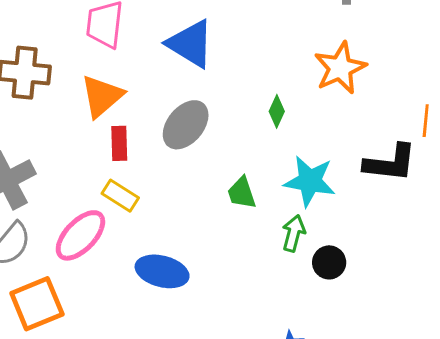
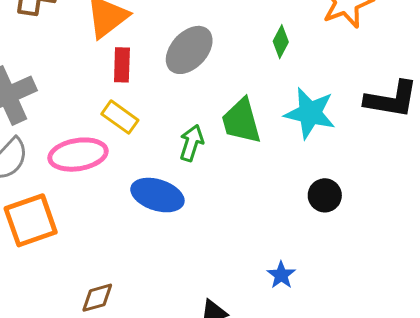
green trapezoid: (242, 193) -> (241, 121), size x1.4
green arrow: (294, 233) -> (192, 143), moved
pink ellipse: (80, 235) -> (78, 155), turned 34

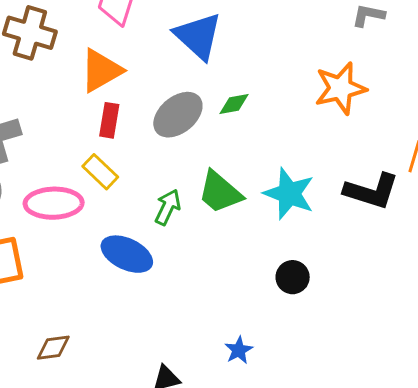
green diamond: (281, 42) -> (234, 104), moved, turned 44
green trapezoid: (241, 121) -> (220, 192), turned -42

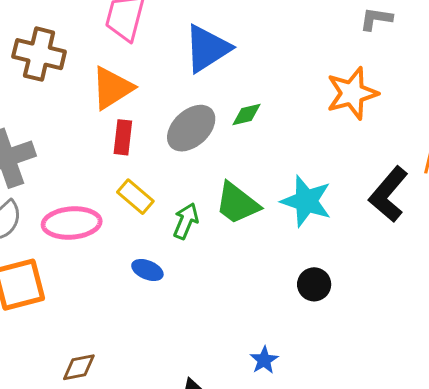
blue triangle: (198, 36) -> (207, 48), turned 48
yellow rectangle: (100, 172) -> (135, 197), moved
black L-shape: (372, 191) -> (388, 194), turned 116
blue ellipse: (127, 254) -> (147, 270), size x0.6

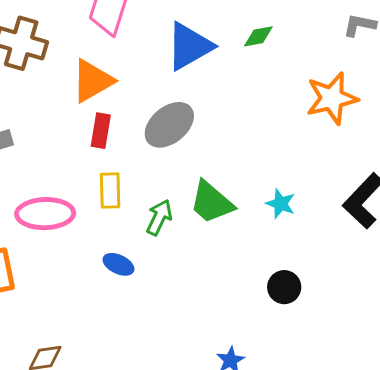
green diamond: (247, 115) -> (258, 36), moved
yellow rectangle: (135, 197) -> (110, 190), turned 45
cyan star: (306, 201) -> (281, 204), size x0.6

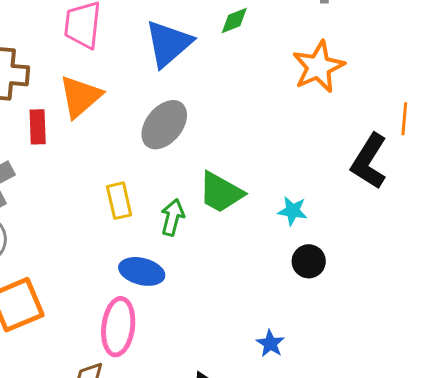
red rectangle: (101, 131) -> (38, 127), moved
cyan star: (281, 204) -> (293, 211), moved
pink ellipse: (45, 214) -> (118, 327), moved, turned -70
blue ellipse: (118, 264) -> (142, 271), size x1.4

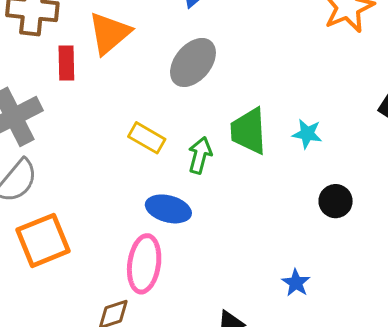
green trapezoid: (221, 192) -> (249, 131), turned 57
yellow rectangle: (119, 201) -> (147, 138), turned -48
cyan star: (293, 211) -> (307, 134), moved

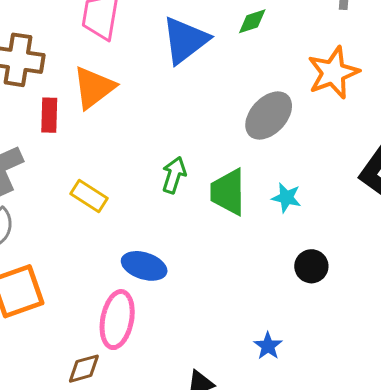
gray ellipse: (193, 62) -> (269, 116), moved
yellow rectangle: (147, 138) -> (89, 196), moved
green arrow: (200, 155) -> (174, 175), moved

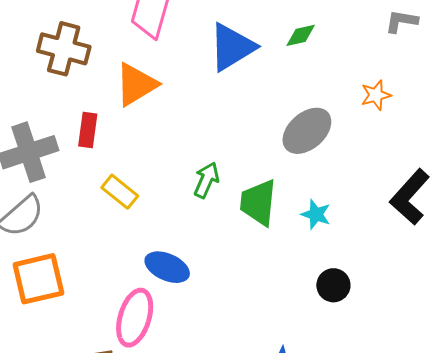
orange star: (333, 73) -> (376, 95), size x0.6
red rectangle: (49, 115) -> (88, 130), moved

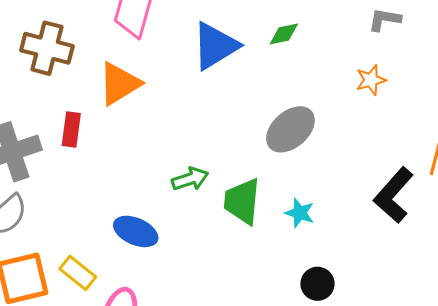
orange star: (376, 95) -> (371, 80), moved
green arrow: (206, 180) -> (190, 179), turned 48
yellow rectangle: (120, 192) -> (78, 273), moved
blue ellipse: (167, 267) -> (136, 231), moved

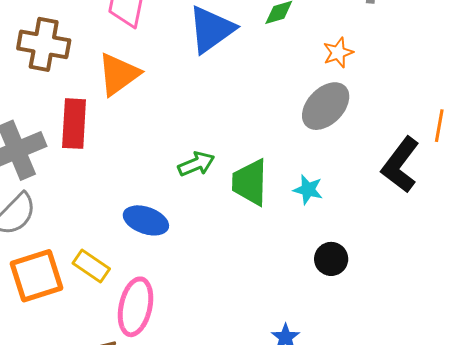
orange star: (371, 80) -> (338, 53), moved
red rectangle: (71, 129) -> (74, 124), size x1.4
gray ellipse: (290, 129) -> (326, 106), moved

